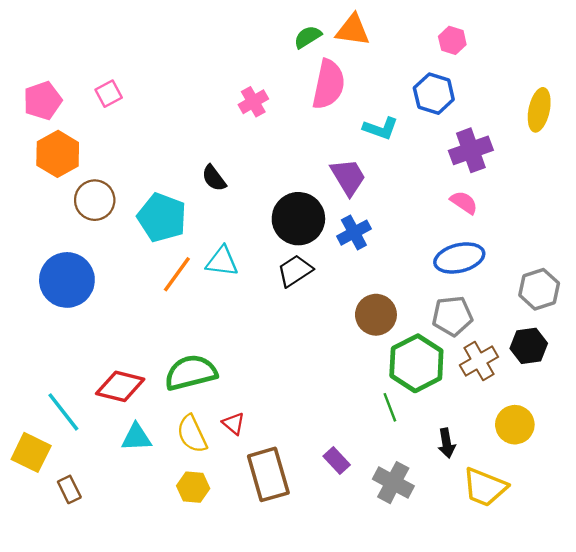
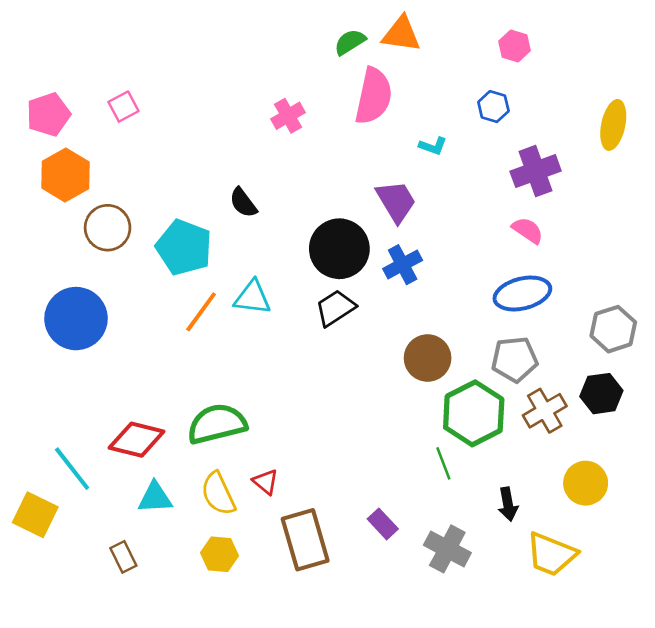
blue hexagon: (434, 94) -> (493, 107), size x0.7
cyan L-shape: (381, 128) -> (433, 146), size x0.7
brown rectangle: (69, 489) -> (123, 557), moved

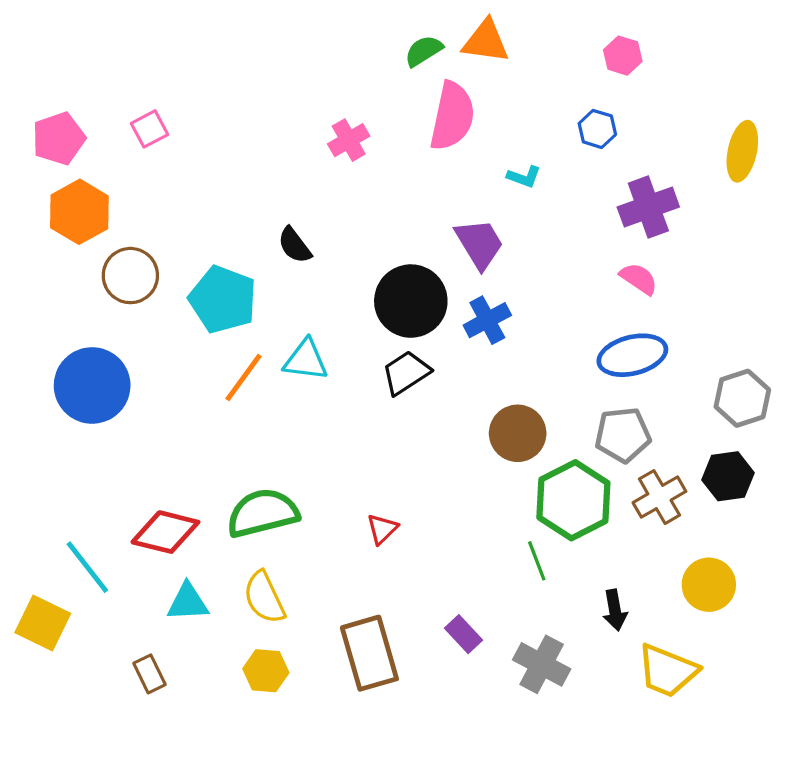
red triangle: (266, 482) -> (382, 529), moved, turned 36

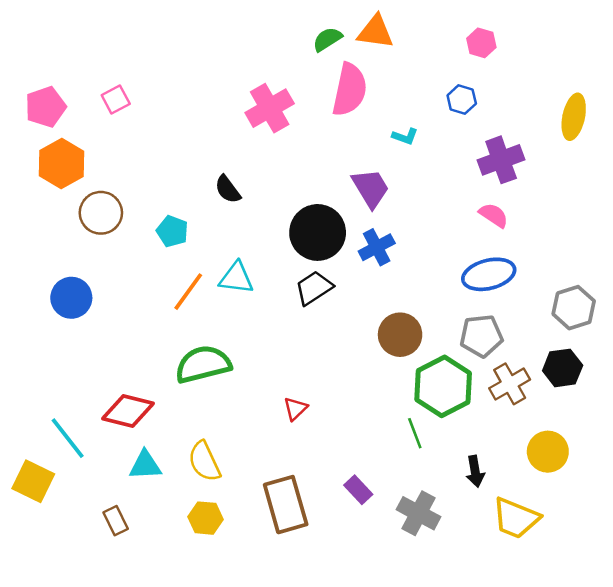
pink cross: (349, 140) -> (270, 108), size x1.5
cyan pentagon: (223, 299) -> (172, 231), size x0.6
blue circle: (92, 385) -> (71, 298), size x0.7
green semicircle: (263, 513) -> (203, 364), moved

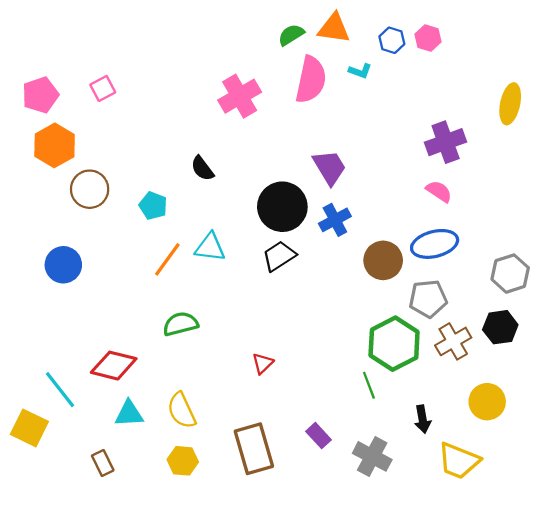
blue hexagon: (462, 100) -> (392, 40), moved
cyan L-shape: (405, 136) -> (360, 71), moved
brown circle: (400, 335) -> (383, 260), moved
green semicircle: (203, 364) -> (181, 324), size x0.7

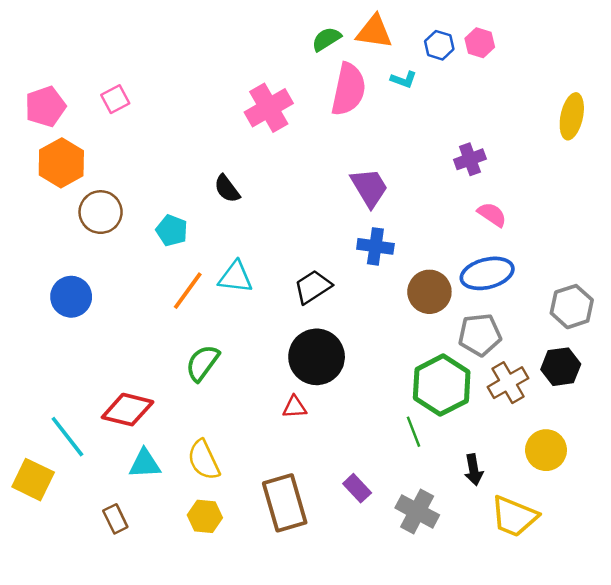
purple cross: (446, 142) -> (470, 159), moved, size x0.7
black circle: (282, 207) -> (317, 357), moved
blue cross: (335, 220) -> (375, 246), turned 36
green semicircle: (181, 324) -> (202, 363), turned -40
red triangle: (263, 363) -> (294, 407), turned 40

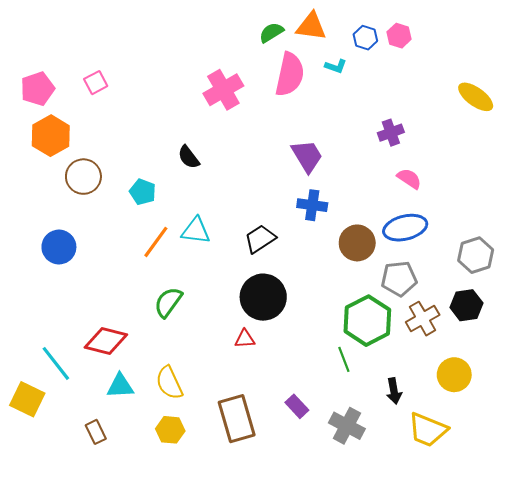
yellow ellipse: (572, 116) -> (476, 97), turned -66

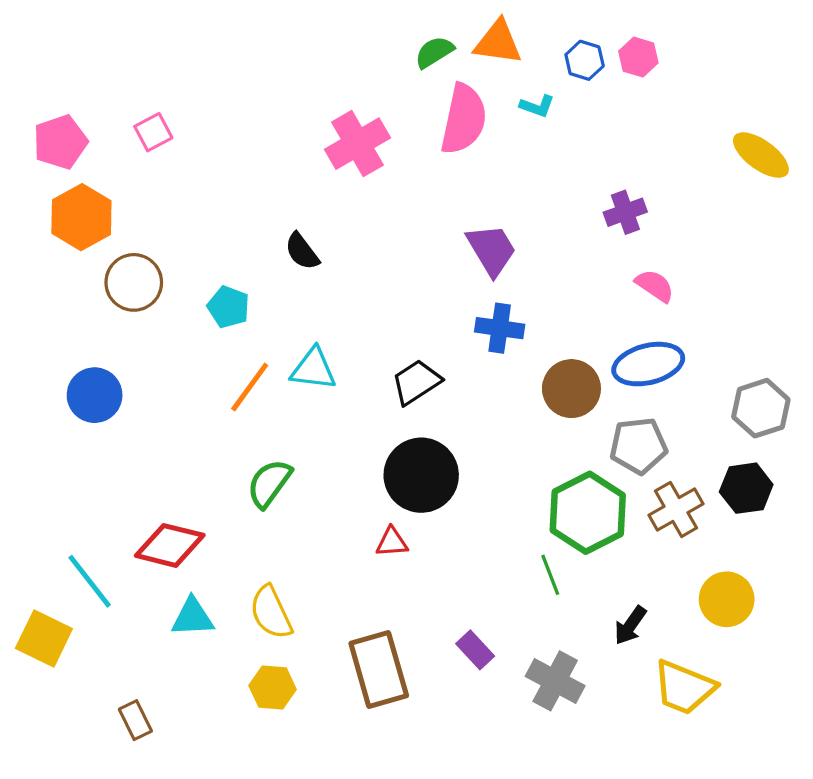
black arrow: (394, 391) -> (630, 625), turned 45
brown rectangle: (96, 432) -> (135, 720), moved

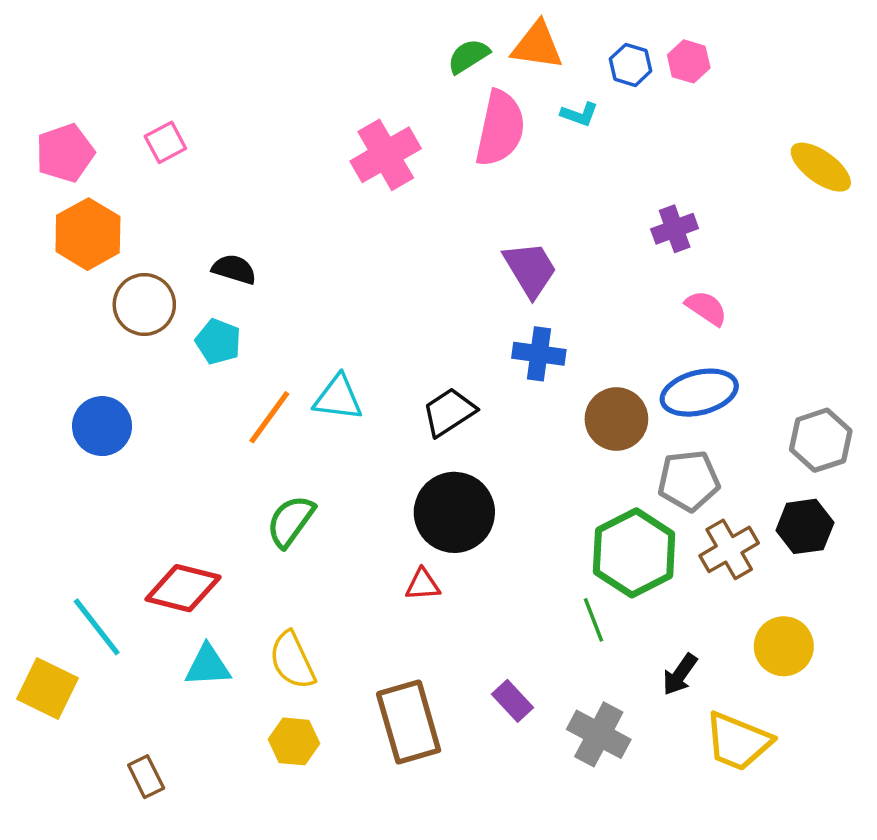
black semicircle: (302, 251) -> (234, 269), moved, turned 144
cyan pentagon: (228, 307) -> (218, 341), moved

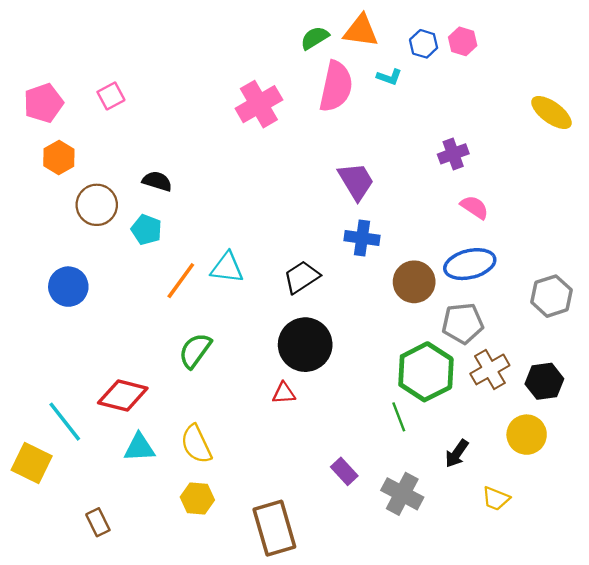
orange hexagon: (88, 234) -> (59, 157), size x0.7
black hexagon: (805, 526) -> (544, 381), moved
brown rectangle: (409, 722) -> (274, 528), moved
yellow trapezoid: (738, 741) -> (496, 499), size x0.6

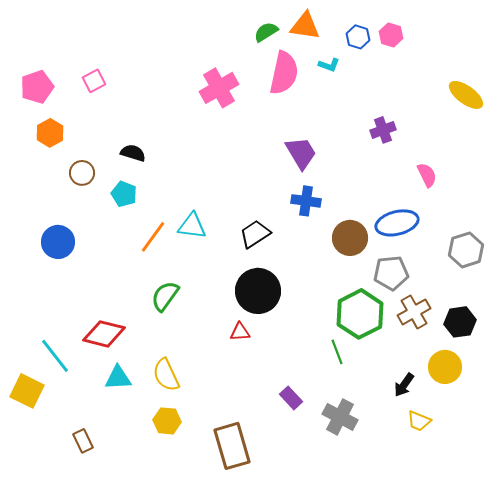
brown circle: (97, 205) -> (82, 173), size x0.7
pink semicircle: (474, 207) -> (427, 175), moved, turned 30
black arrow: (457, 454) -> (404, 385), moved

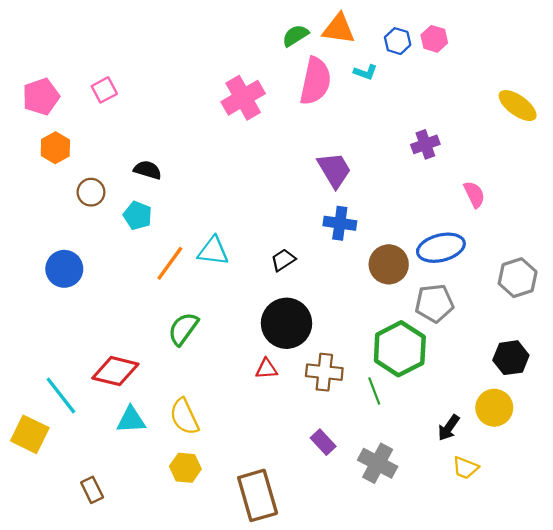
black trapezoid: (255, 234) -> (283, 260), size x0.7
brown cross: (414, 312) -> (324, 372), moved, turned 36

